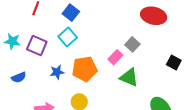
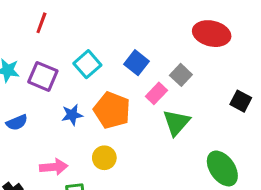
blue square: (71, 13) -> (136, 63), moved
orange pentagon: (85, 69) -> (112, 110), turned 30
green triangle: (129, 77) -> (176, 122), turned 48

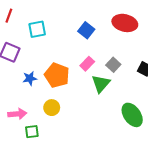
blue square: (136, 63) -> (86, 30), moved
cyan square: (87, 64) -> (37, 29), moved, turned 30
gray square: (181, 75) -> (113, 65), moved

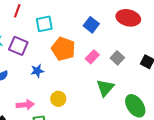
orange pentagon: (57, 75) -> (63, 49), moved
green triangle: (101, 84) -> (105, 88), moved

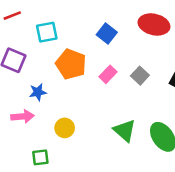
red line: (17, 11) -> (12, 16), turned 48
green triangle: (105, 88) -> (125, 130), moved, turned -30
pink arrow: (25, 105) -> (22, 116), moved

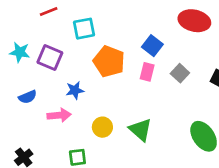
blue square: (107, 33) -> (152, 46), moved
pink rectangle: (108, 74) -> (147, 72), turned -30
green triangle: (125, 130) -> (141, 130), moved

